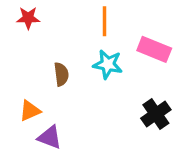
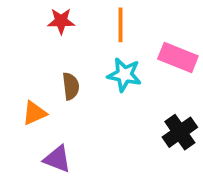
red star: (28, 18) -> (61, 21), moved
orange triangle: (30, 111) -> (34, 113), moved

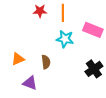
red star: (61, 21) -> (40, 11), moved
brown semicircle: (71, 86) -> (46, 62), moved

